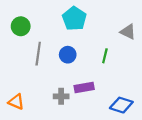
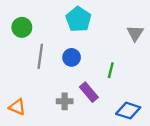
gray triangle: (128, 32) -> (135, 33), turned 35
green line: (105, 56) -> (111, 70), moved
purple rectangle: (84, 88) -> (89, 92), turned 60

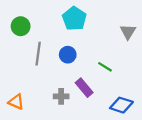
green line: (111, 70) -> (105, 67), turned -72

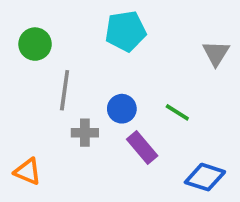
cyan pentagon: (74, 19) -> (126, 31), turned 30
blue circle: (68, 55) -> (122, 109), moved
gray cross: (61, 96) -> (85, 133), moved

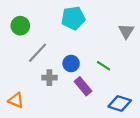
gray line: (65, 90) -> (38, 53), turned 35

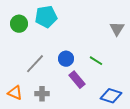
cyan pentagon: (73, 18) -> (46, 17), moved
gray line: (38, 53) -> (35, 64), moved
gray cross: (49, 78) -> (42, 94), moved

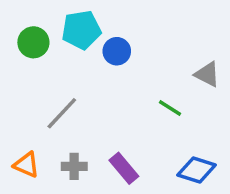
gray triangle: (117, 29) -> (207, 74), moved, turned -35
blue circle: (66, 59) -> (117, 51), moved
purple rectangle: (77, 80) -> (124, 168), moved

